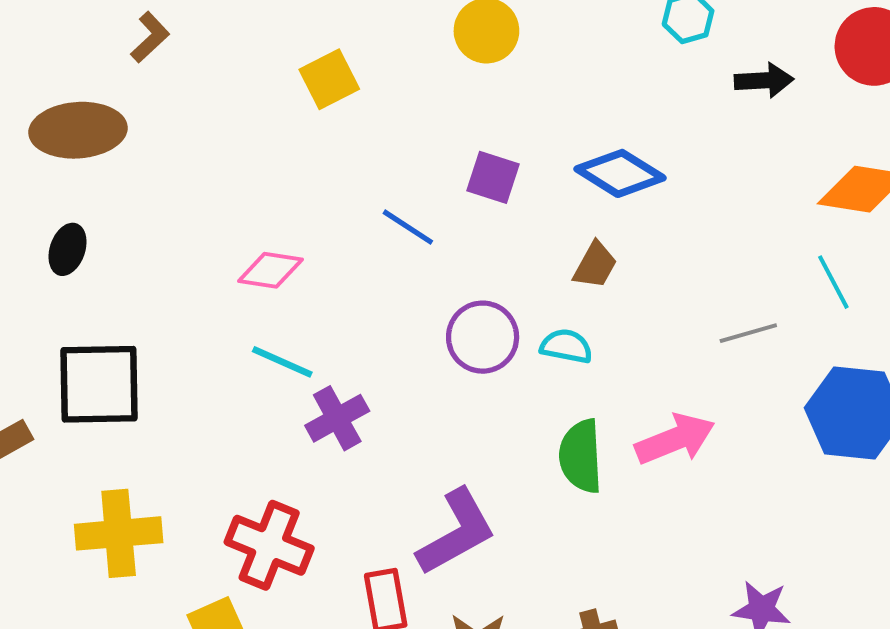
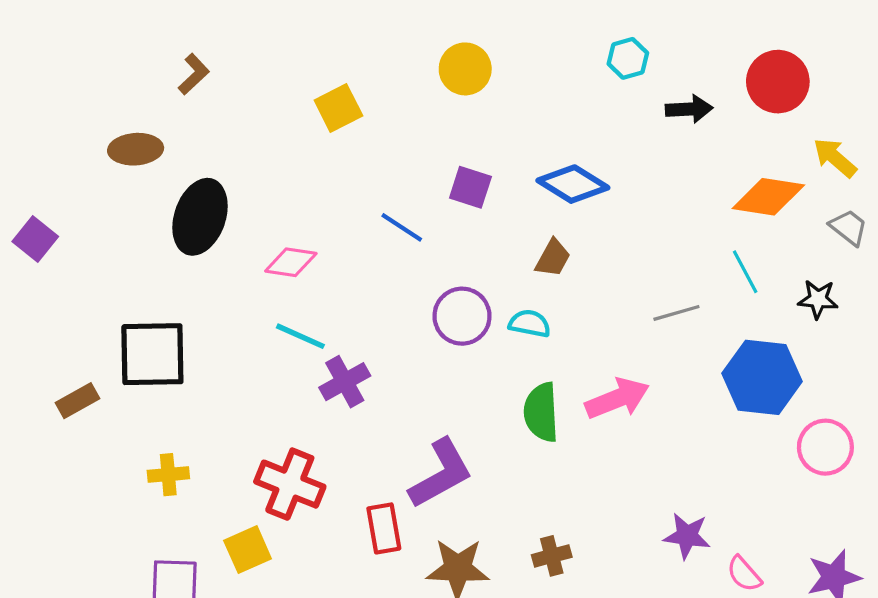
brown ellipse: (78, 130) -> (136, 149), size x0.7
black ellipse: (68, 249) -> (200, 217), moved, size x1.8
yellow cross: (119, 533) -> (168, 475), size x0.6

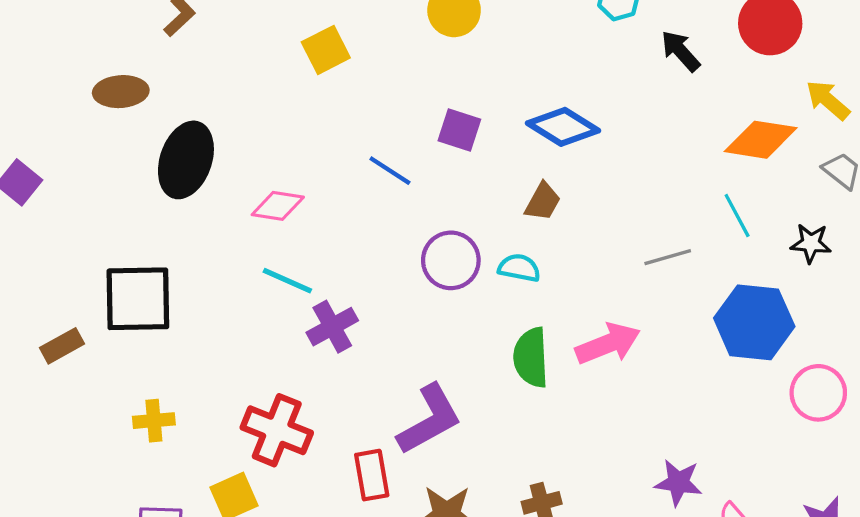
black arrow: (689, 109) -> (680, 51), turned -129

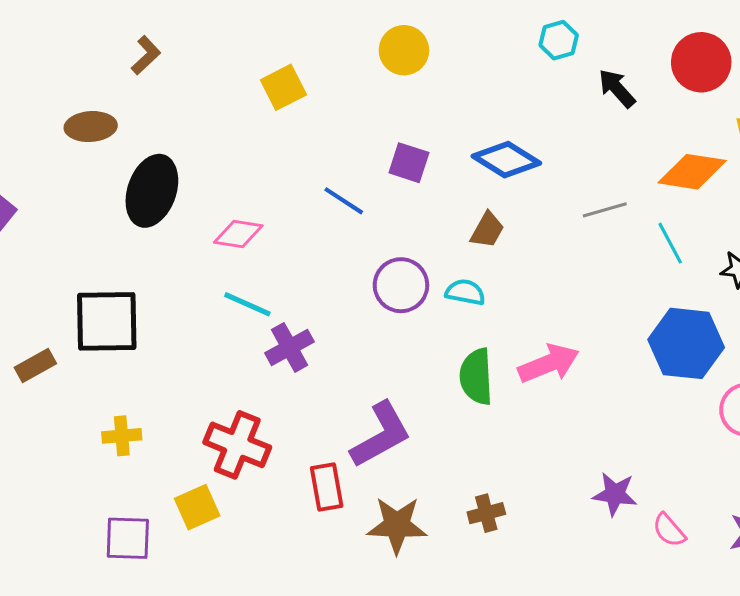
gray line: (668, 257) -> (605, 210), moved

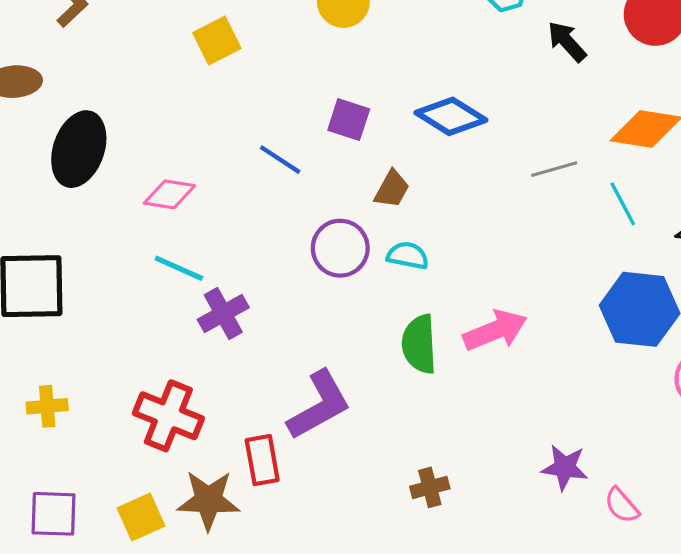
brown trapezoid: (487, 230) -> (392, 189), moved
yellow square: (197, 507) -> (141, 517), moved
brown star: (397, 525) -> (208, 500), moved

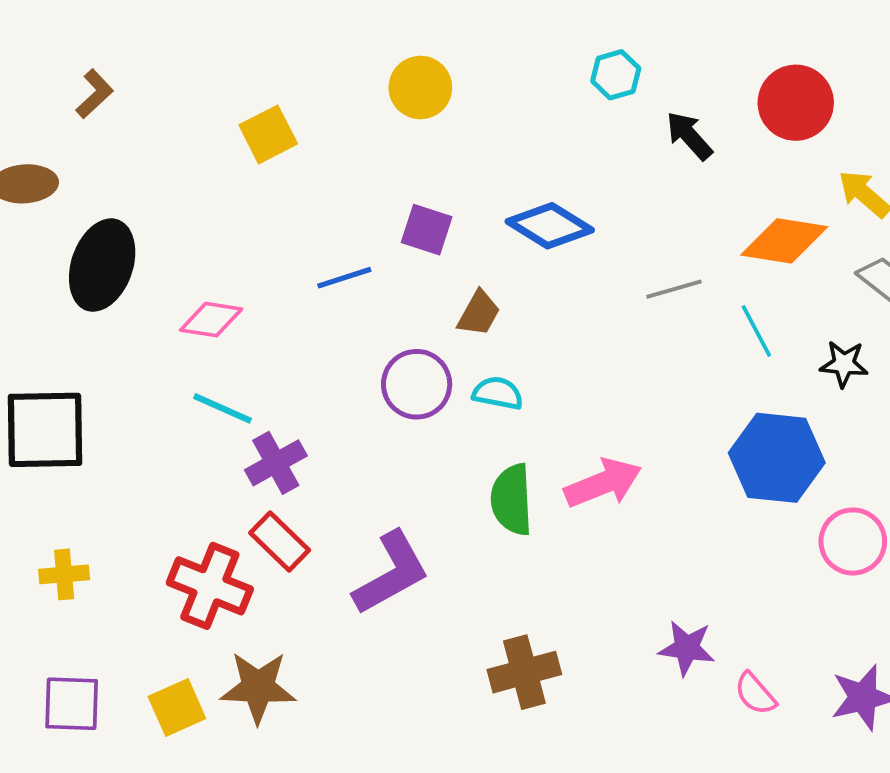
blue line: (280, 160) -> (344, 278), turned -51
red rectangle: (262, 460) -> (280, 541), moved, turned -36
brown cross: (430, 487) -> (524, 672), size x1.5

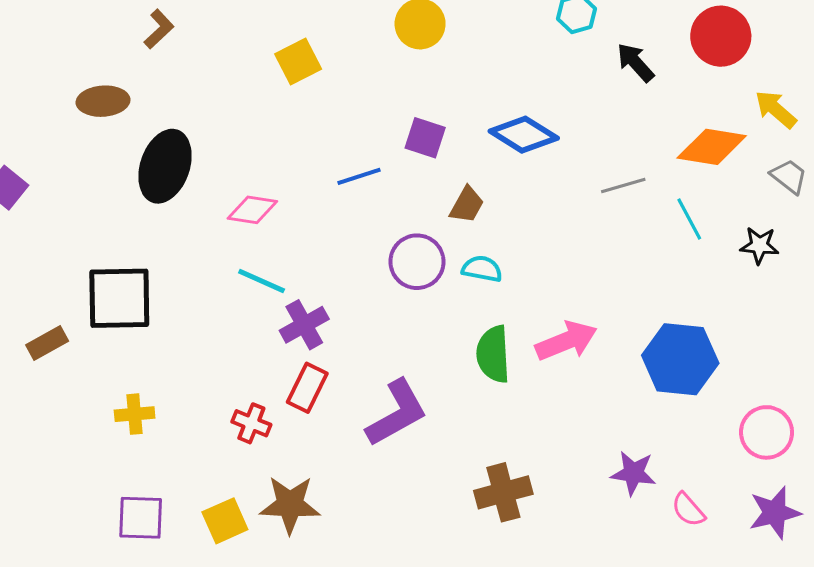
blue hexagon: (777, 458) -> (680, 359), moved
red rectangle: (280, 541) -> (307, 388), turned 72
pink circle: (853, 541) -> (767, 432), moved
red cross: (210, 586) -> (251, 423), size x0.6

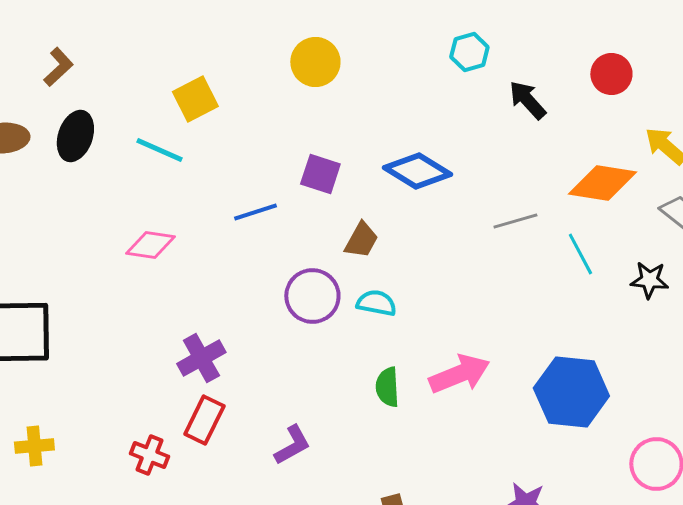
red circle: (721, 36) -> (611, 74), size x0.7
black ellipse: (165, 166) -> (75, 136), moved, size x0.7
cyan line: (262, 281) -> (159, 150), moved
green semicircle: (493, 354) -> (387, 387), size x0.7
purple L-shape: (397, 413) -> (292, 445), size x0.6

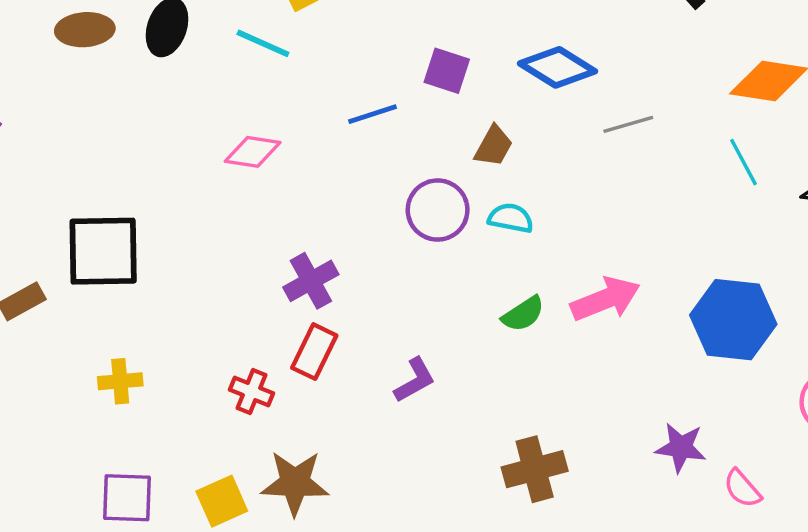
gray line: (515, 221) -> (628, 124), moved
green semicircle: (387, 387) -> (523, 314), turned -120

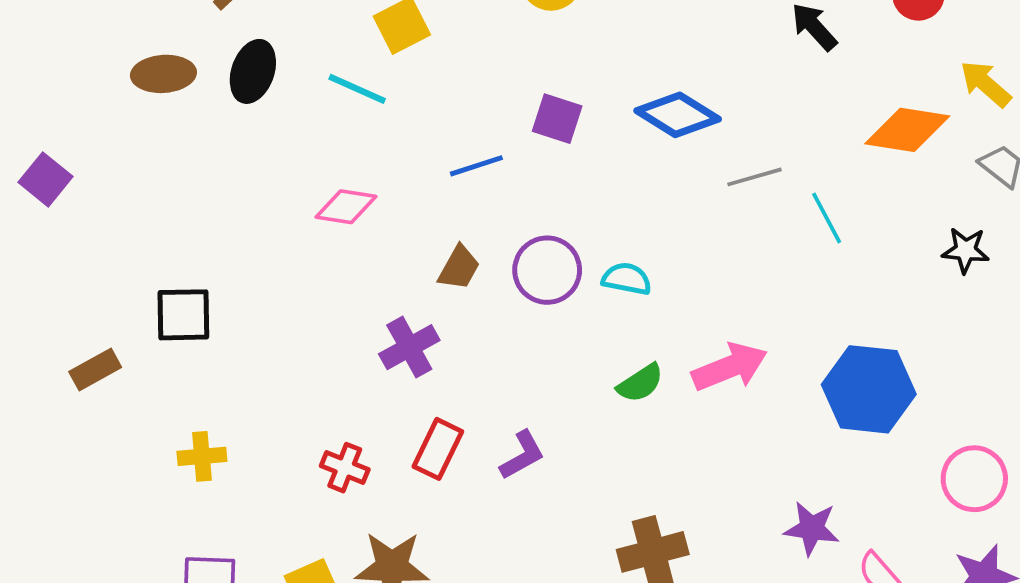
brown trapezoid: (494, 146) -> (459, 268), moved
cyan line: (744, 162) -> (827, 218), moved
black square: (103, 251) -> (183, 315), size x0.7
red rectangle: (314, 352) -> (438, 449), moved

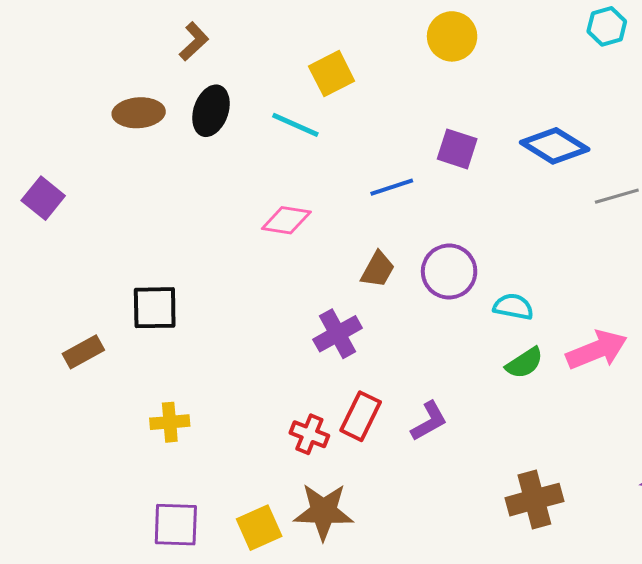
cyan semicircle: (627, 279) -> (513, 307), moved
red cross: (345, 468) -> (309, 434), moved

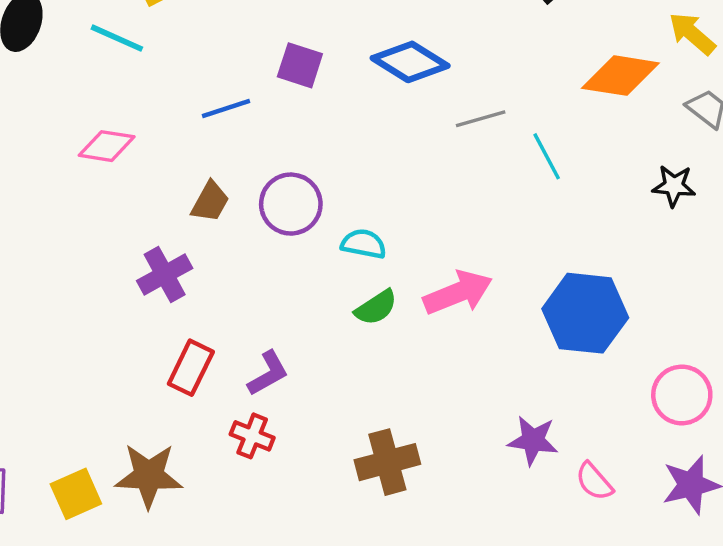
red cross: (309, 434) -> (252, 436), moved

